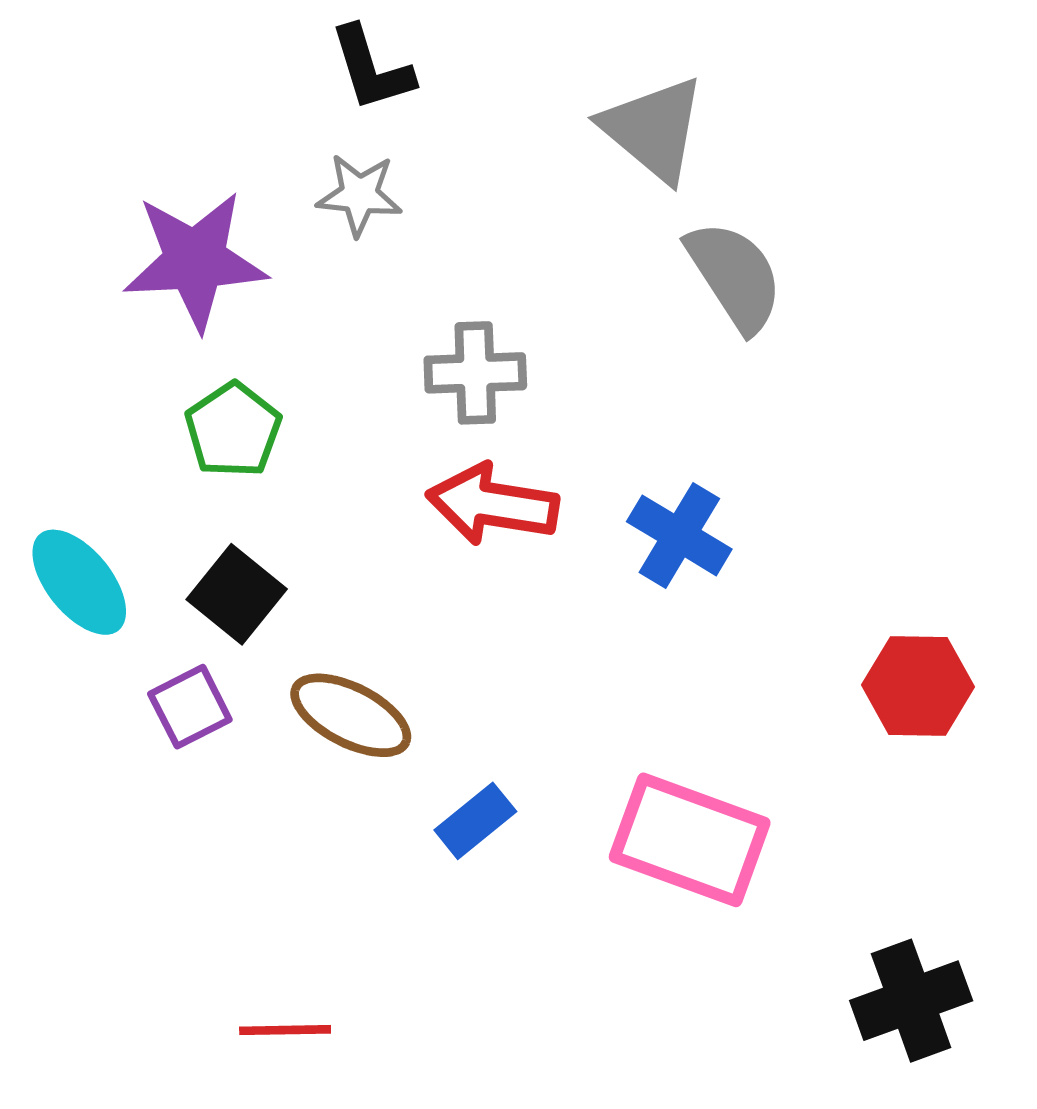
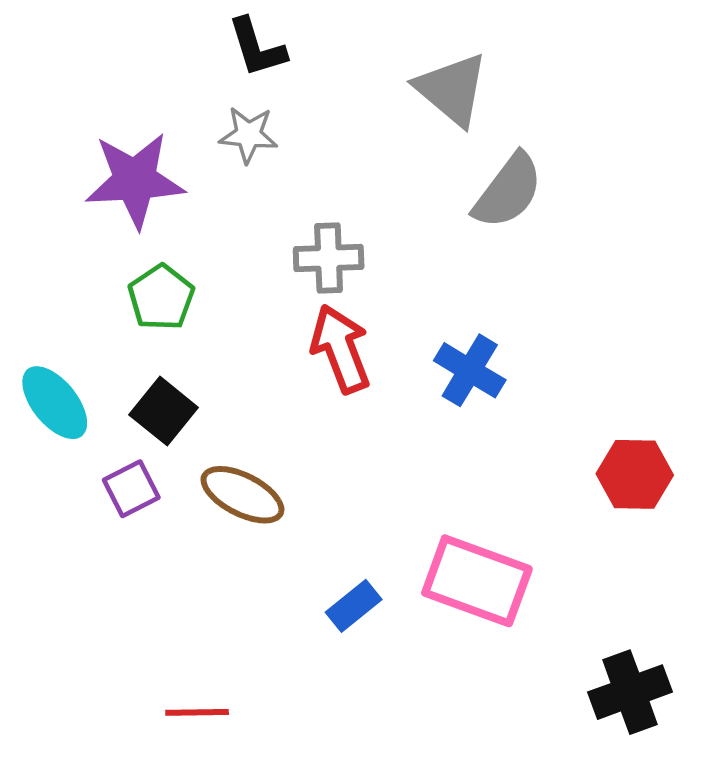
gray semicircle: (735, 276) -> (508, 191), turned 70
red arrow: (493, 504) -> (341, 349), turned 60
blue rectangle: (475, 821) -> (354, 606), moved

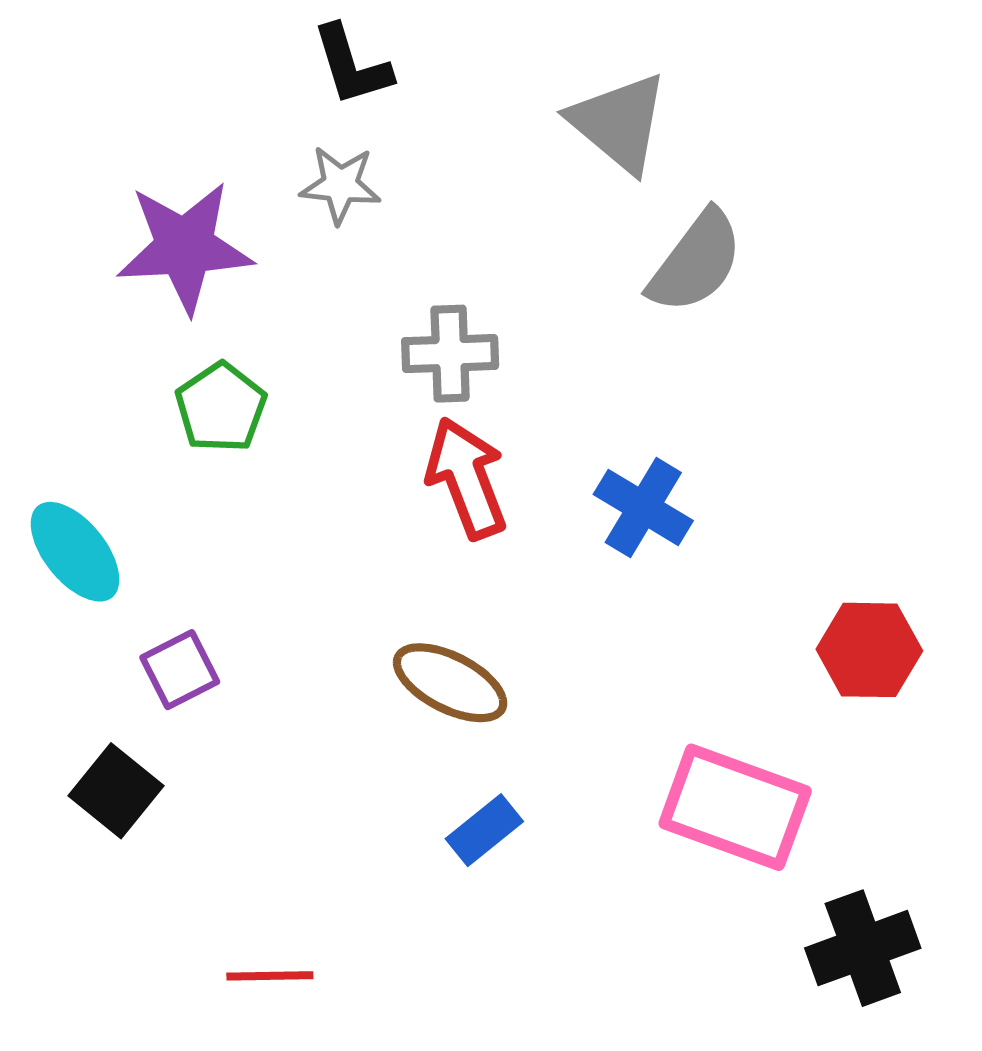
black square: (164, 411) -> (116, 791), moved
brown ellipse: (242, 495) -> (450, 683), moved
pink rectangle: (477, 581) -> (735, 807), moved

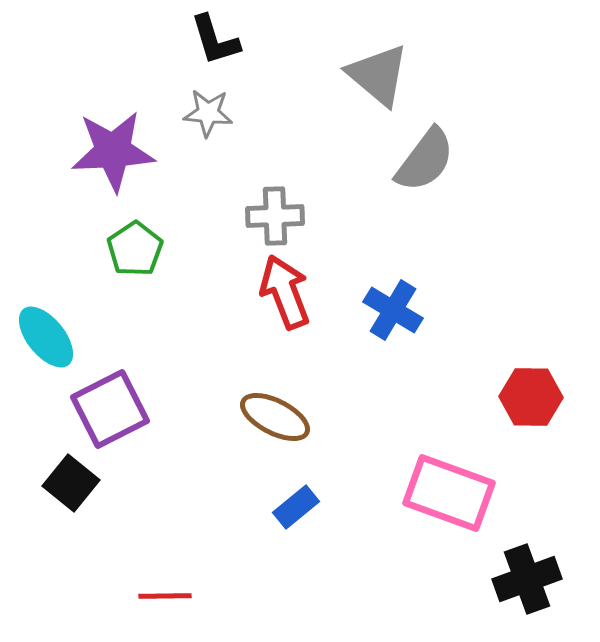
purple square: (180, 670) -> (110, 409), size x1.6

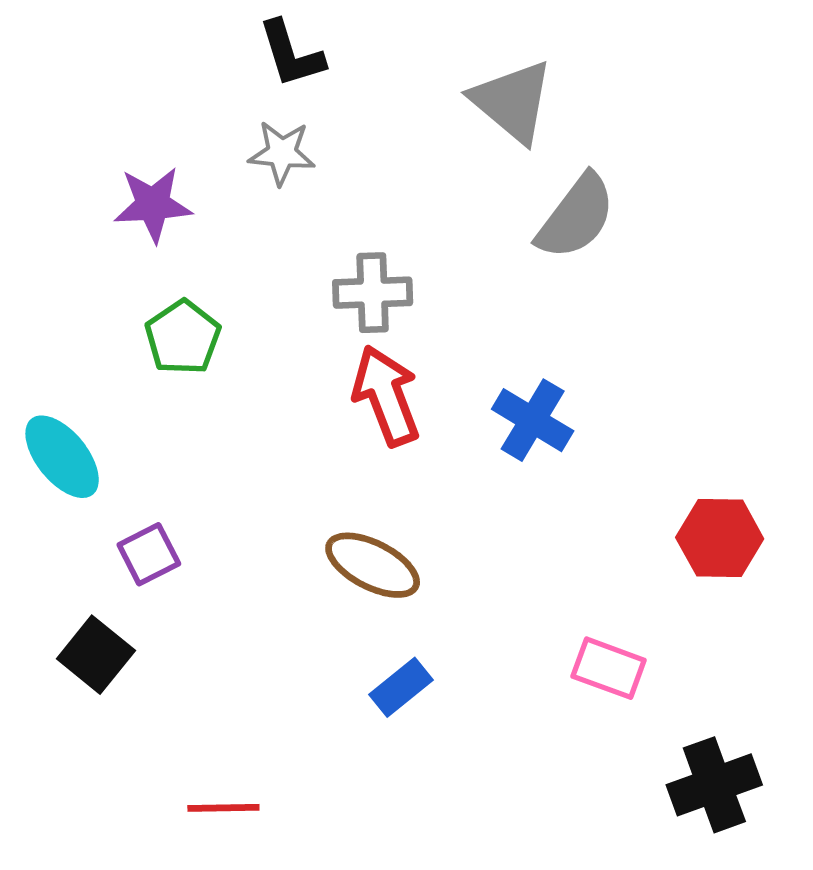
purple star: (113, 151) -> (153, 204), size x0.7
purple square: (110, 409) -> (149, 554), size x0.6
pink rectangle: (449, 493) -> (609, 668), size x0.6

